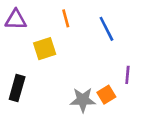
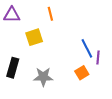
blue line: (106, 29) -> (87, 48), moved
gray star: (83, 100) -> (43, 77), moved

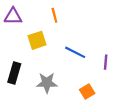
blue line: (87, 48) -> (75, 52), moved, turned -36
orange square: (82, 73) -> (87, 91), moved

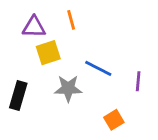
purple triangle: (13, 16) -> (34, 27), moved
gray star: (47, 83) -> (68, 88), moved

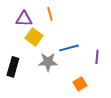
yellow square: (48, 53) -> (34, 37), turned -36
blue line: (98, 68) -> (69, 48), turned -42

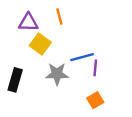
purple line: (97, 57) -> (95, 68), moved

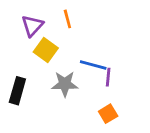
purple triangle: (28, 22) -> (32, 26), turned -48
blue line: (82, 57) -> (93, 65), turned 30

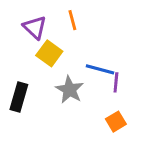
purple triangle: (32, 26) -> (35, 27), turned -30
gray star: (65, 84) -> (70, 90), turned 30

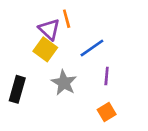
purple triangle: (35, 27) -> (49, 29), moved
blue line: (100, 69) -> (92, 48), moved, turned -50

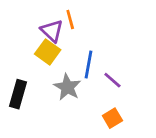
blue line: (92, 48) -> (88, 65), moved, turned -45
purple line: (107, 76) -> (112, 80), turned -54

